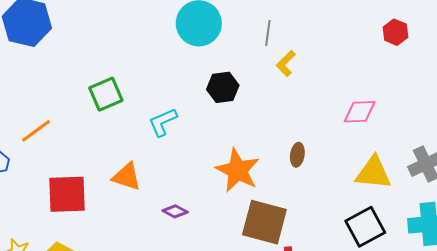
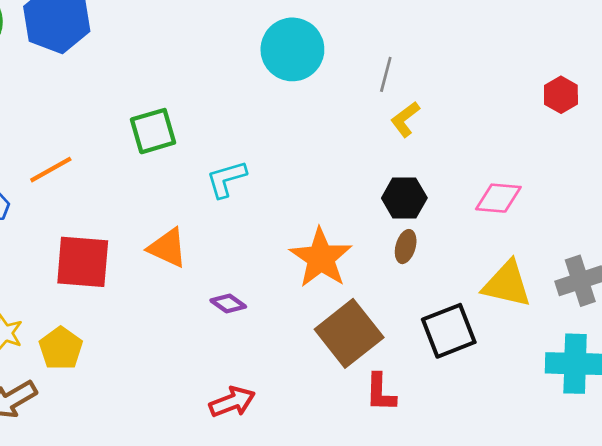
black hexagon: (223, 87) -> (404, 198), moved
brown square: (264, 222) -> (349, 333), turned 30
black square: (365, 227) -> (449, 331), moved

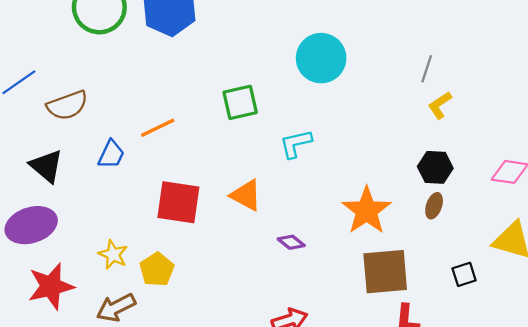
cyan circle: (292, 49) -> (321, 58), moved
black square: (449, 331) -> (464, 274), size x0.6
brown square: (349, 333) -> (385, 272), turned 30

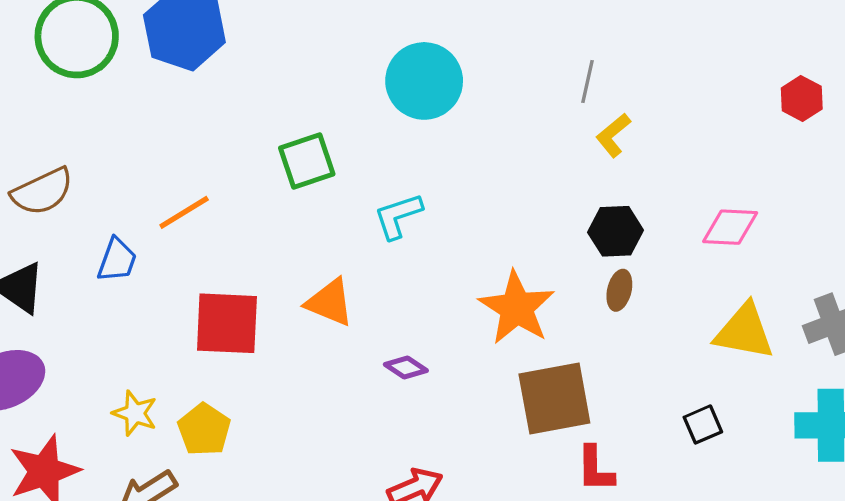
black square: (464, 274) -> (703, 424), moved

